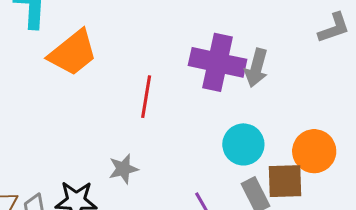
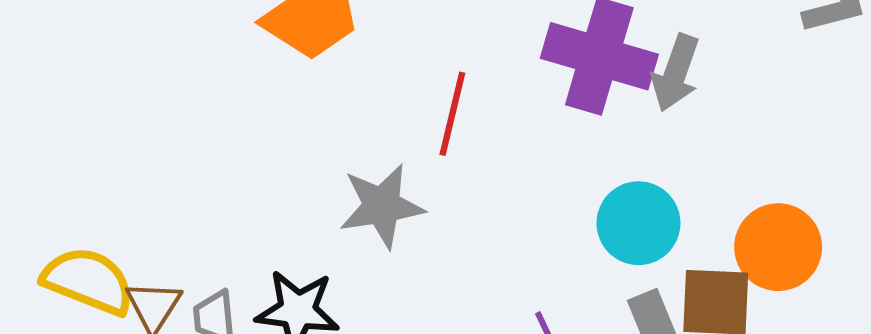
gray star: (123, 169) -> (382, 206), moved, size x1.4

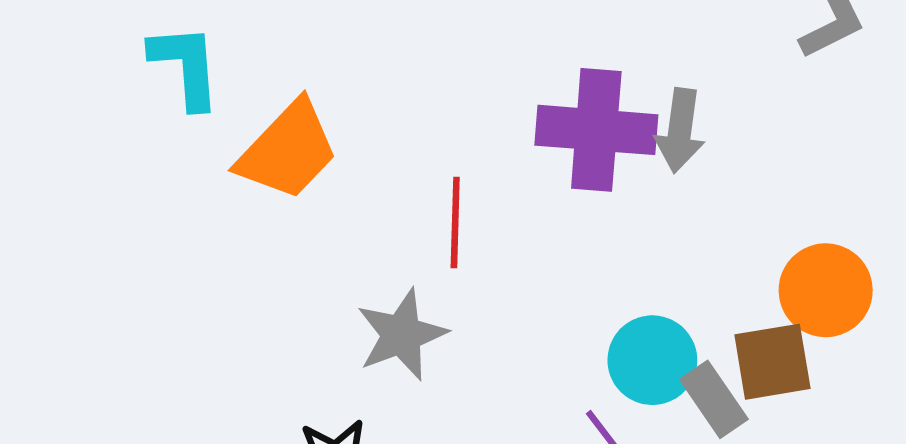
cyan circle: (638, 223) -> (652, 360), moved

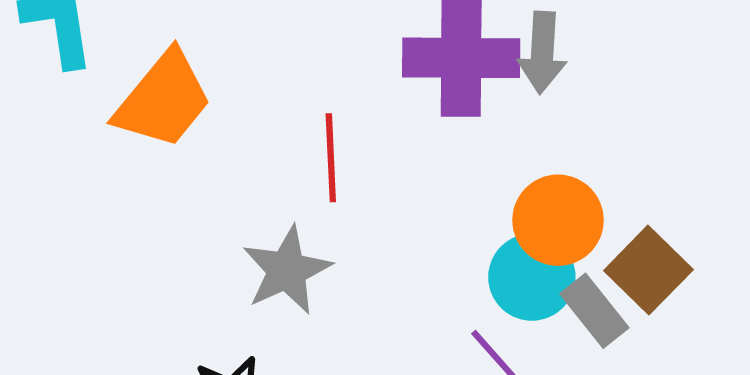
orange circle: (826, 290) -> (558, 220), moved
brown square: (772, 362) -> (648, 270), turned -32

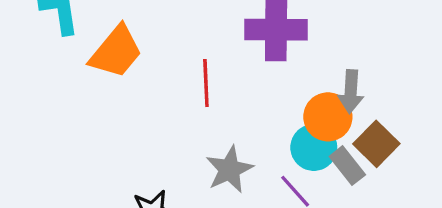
gray arrow: (542, 53) -> (351, 92), moved
gray star: (287, 270) -> (229, 169), moved

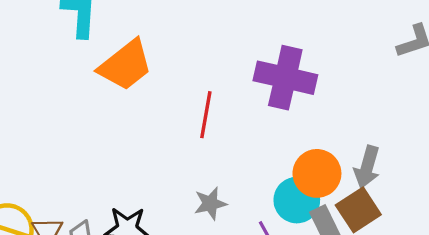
gray arrow: (351, 92) -> (367, 167), moved
gray star: (229, 169) -> (210, 203), size x0.7

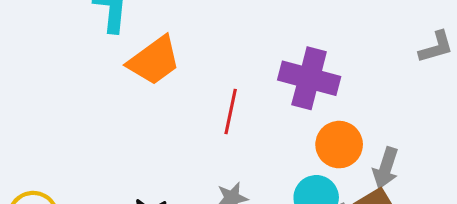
orange circle: (317, 173) -> (339, 145), moved

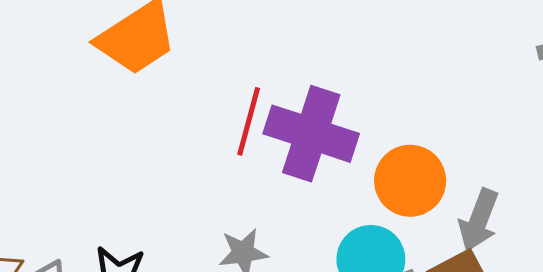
purple cross: (309, 78) -> (311, 134), moved

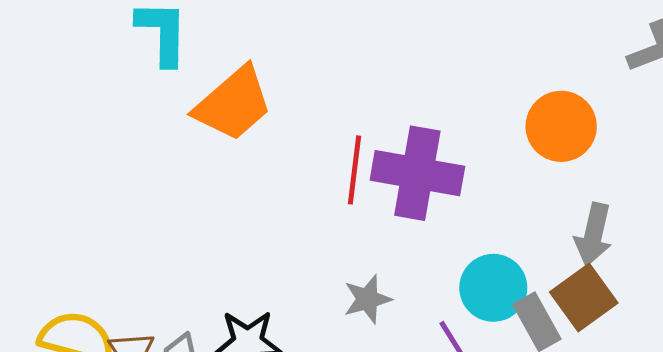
orange circle: (410, 181) -> (561, 126), moved

